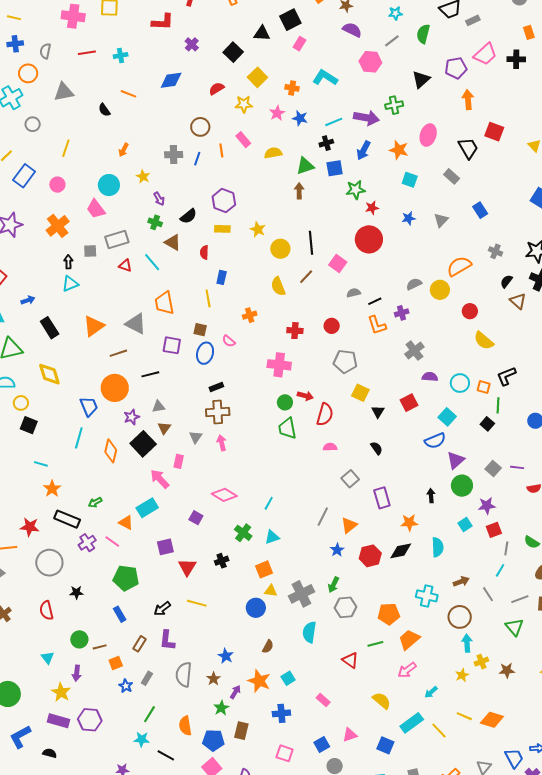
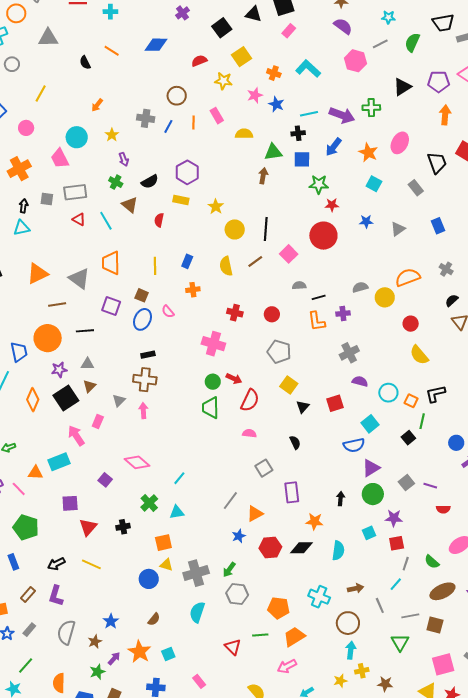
blue rectangle: (222, 277) -> (187, 261), moved
orange triangle: (126, 523) -> (35, 473), turned -35

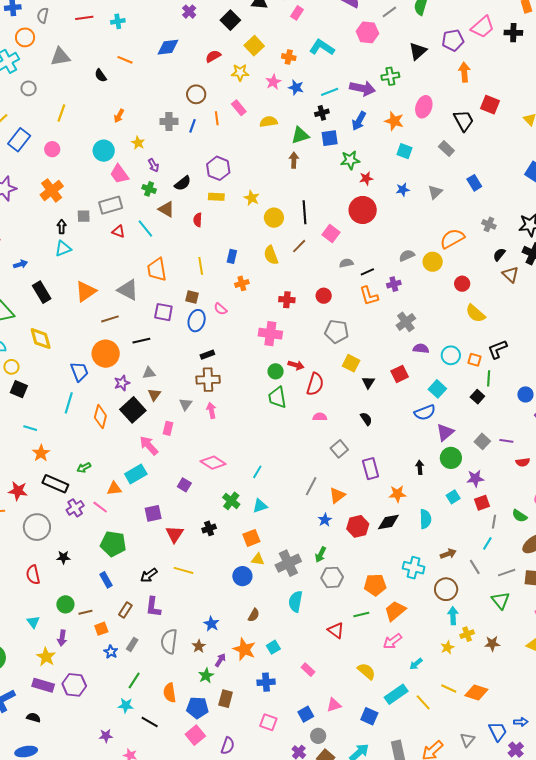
pink trapezoid: (60, 158) -> (119, 174), moved

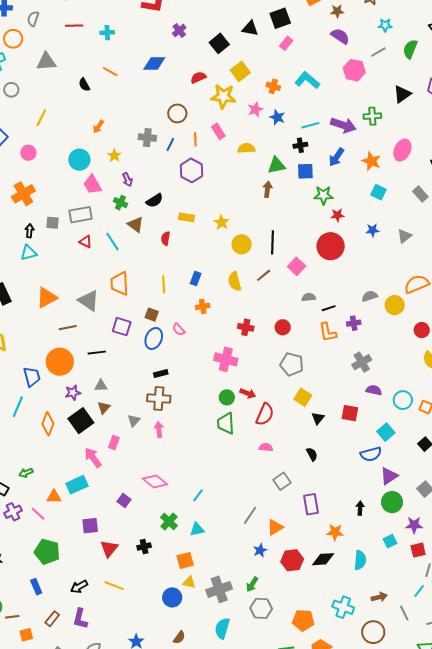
yellow star: (240, 72) -> (223, 96), size x1.4
purple hexagon: (218, 168) -> (191, 170), moved
red square: (400, 374) -> (350, 413), turned 30

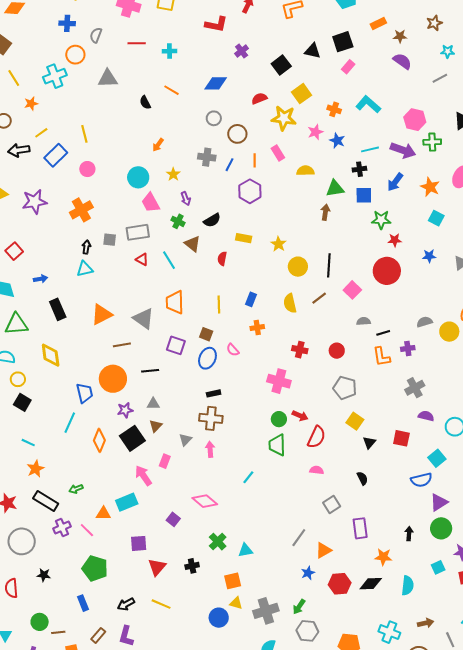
pink hexagon: (354, 70) -> (415, 120), moved
gray circle: (11, 90) -> (214, 118), moved
yellow line: (41, 118) -> (84, 134), moved, turned -42
cyan line: (198, 495) -> (248, 477), moved

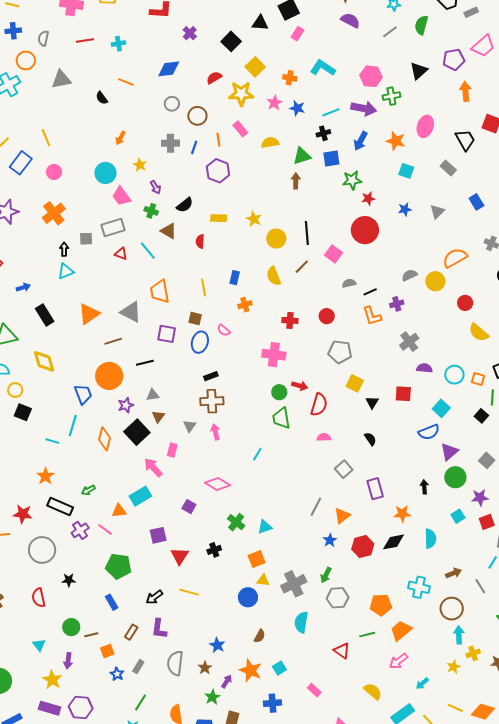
cyan line: (28, 443) -> (52, 441), moved

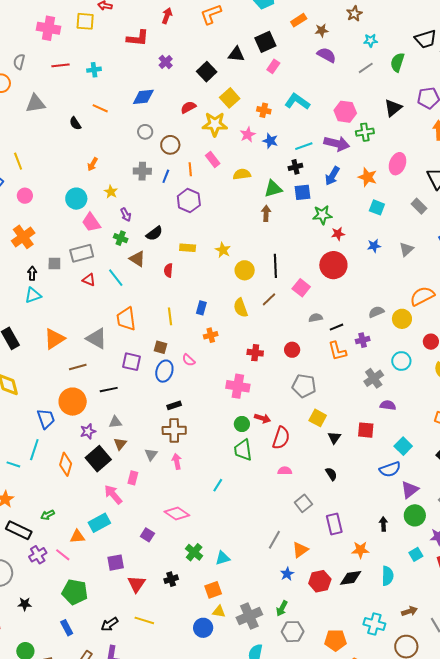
cyan circle: (454, 375) -> (401, 361), moved

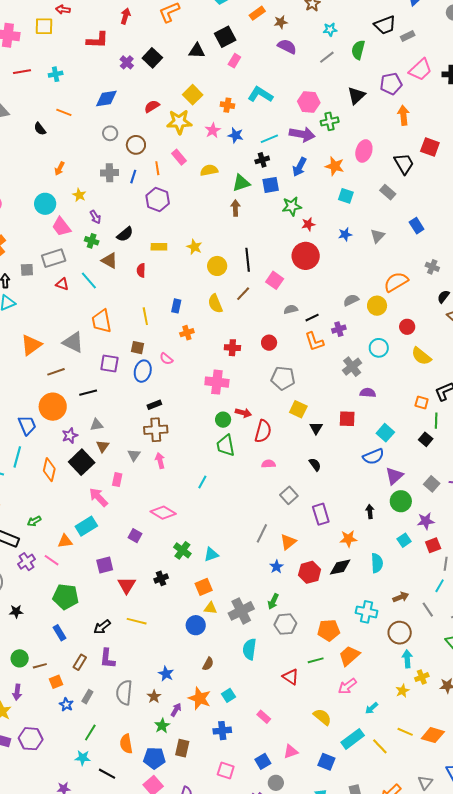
black square: (207, 72) -> (152, 58), moved

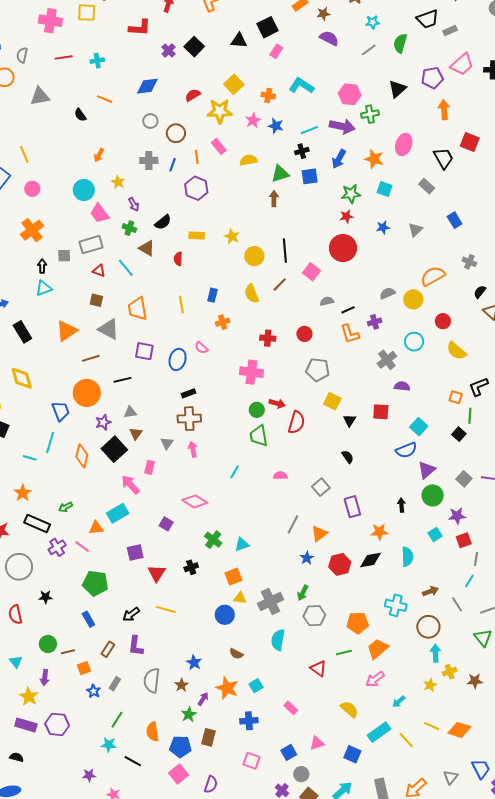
green star: (292, 206) -> (351, 194), moved
brown square: (137, 348) -> (96, 300), moved
pink semicircle: (268, 464) -> (280, 476), moved
brown semicircle: (208, 664) -> (236, 654), turned 88

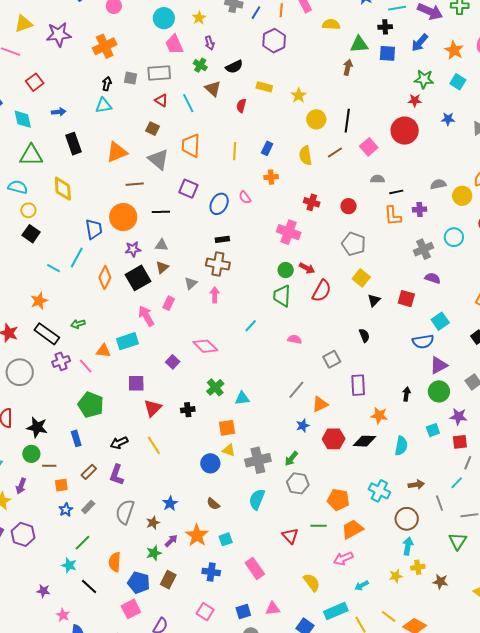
black star: (46, 597) -> (37, 427), moved, size x1.5
yellow line: (166, 609) -> (154, 445), turned 30
pink rectangle: (291, 708) -> (255, 568), size x1.5

